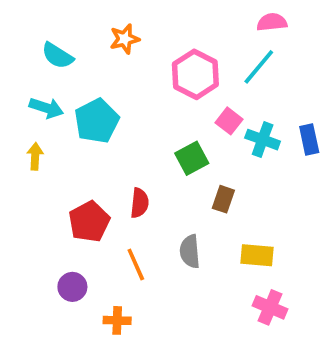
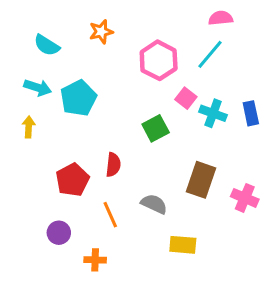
brown rectangle: (223, 199) -> (201, 180), moved, size x1.6
gray semicircle: (190, 251) -> (154, 204), turned 120
yellow rectangle: (257, 255) -> (183, 245), moved
pink cross: (270, 307) -> (245, 198), moved

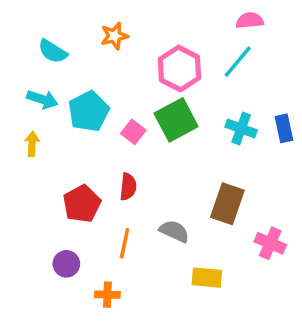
pink square: (186, 98) -> (133, 132), moved
green square: (156, 128) -> (176, 120), moved, size x1.4
pink cross: (245, 198) -> (270, 243), moved
orange line: (110, 215) -> (125, 243), turned 36

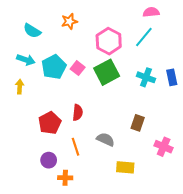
pink square: (133, 132) -> (78, 68), moved
brown rectangle: (227, 204) -> (138, 123), size x0.7
orange line: (125, 243) -> (76, 147), turned -30
purple circle: (66, 264) -> (49, 160), moved

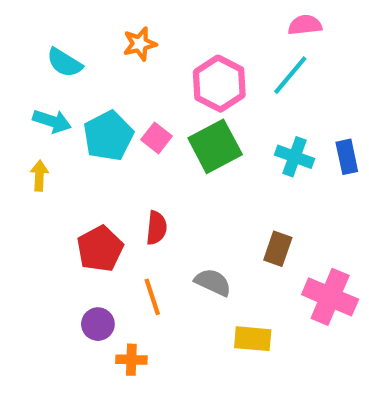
pink cross: (164, 147) -> (330, 297), size x1.4

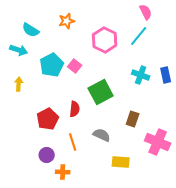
pink semicircle: (305, 25) -> (146, 12), turned 70
cyan arrow: (52, 121) -> (19, 50), moved
green square: (215, 146) -> (101, 92), moved

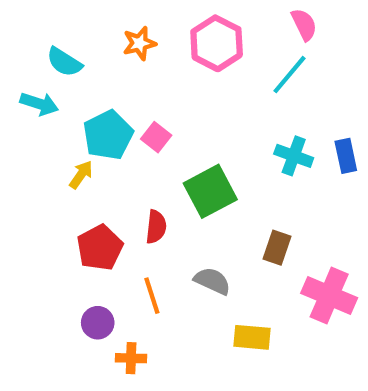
pink hexagon: (105, 40) -> (217, 43), moved
yellow arrow: (19, 84) -> (81, 175), moved, turned 32

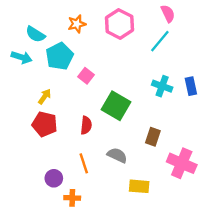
cyan pentagon: (108, 135) -> (60, 56), moved
green square: (210, 191) -> (116, 106), turned -32
red pentagon: (100, 248) -> (45, 124), moved, turned -30

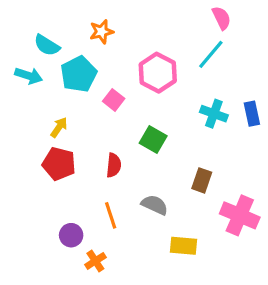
pink hexagon: (119, 24) -> (158, 73), moved
green square: (116, 106) -> (153, 139), size x0.7
orange cross: (72, 198) -> (95, 261), turned -35

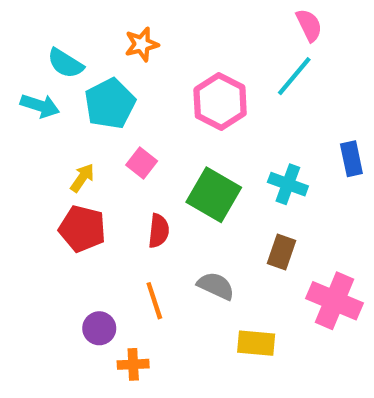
pink square: (114, 100) -> (142, 163), moved
cyan cross: (214, 114) -> (288, 184), moved
green square: (153, 139) -> (214, 195), size x1.4
orange cross: (95, 261) -> (133, 364), turned 30

